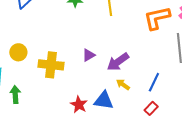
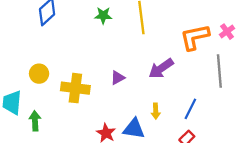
purple arrow: (118, 62) -> (161, 68), moved
yellow arrow: (123, 85) -> (156, 111), turned -128

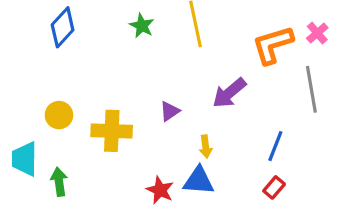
green star: (103, 15) -> (142, 26), turned 30
yellow arrow: (156, 111) -> (206, 147), moved

